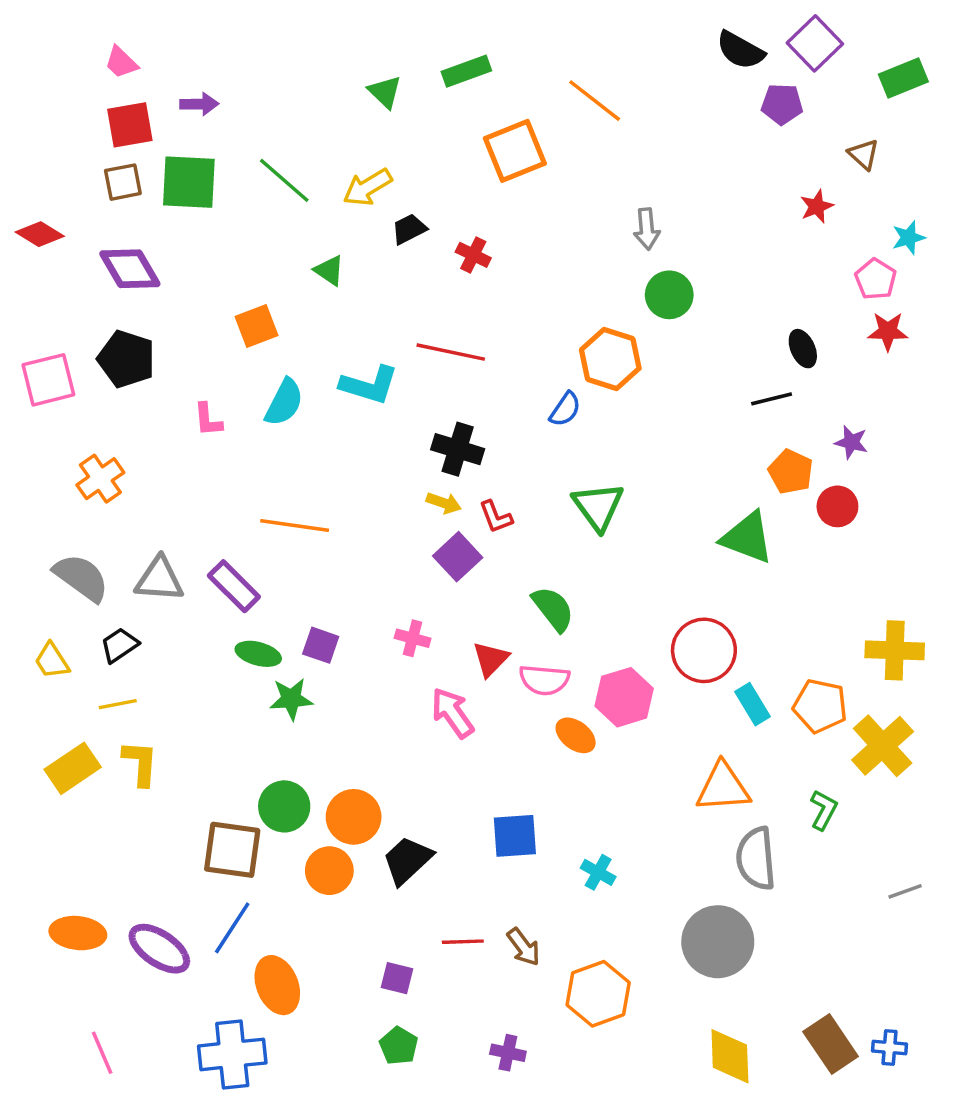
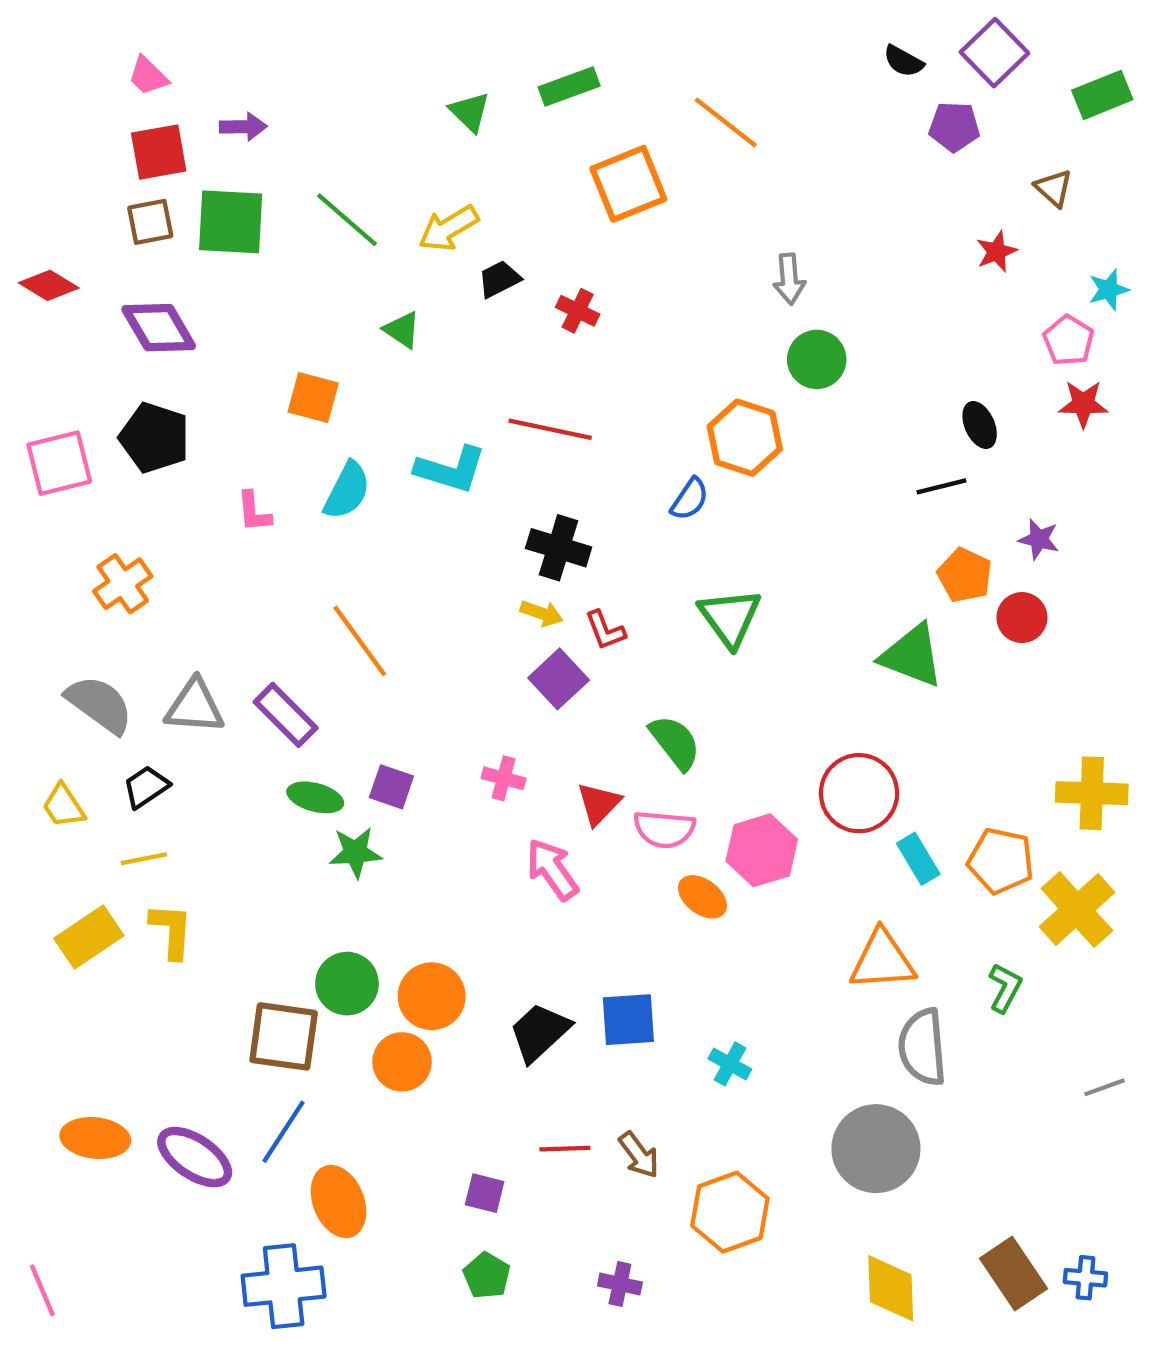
black semicircle: (740, 50) -> (903, 61), size x0.7
orange square: (256, 326) -> (313, 398), turned 36
orange line: (295, 525) -> (360, 641), turned 46
black trapezoid: (407, 860) -> (540, 1032), moved
pink line: (102, 1053) -> (42, 1290), moved

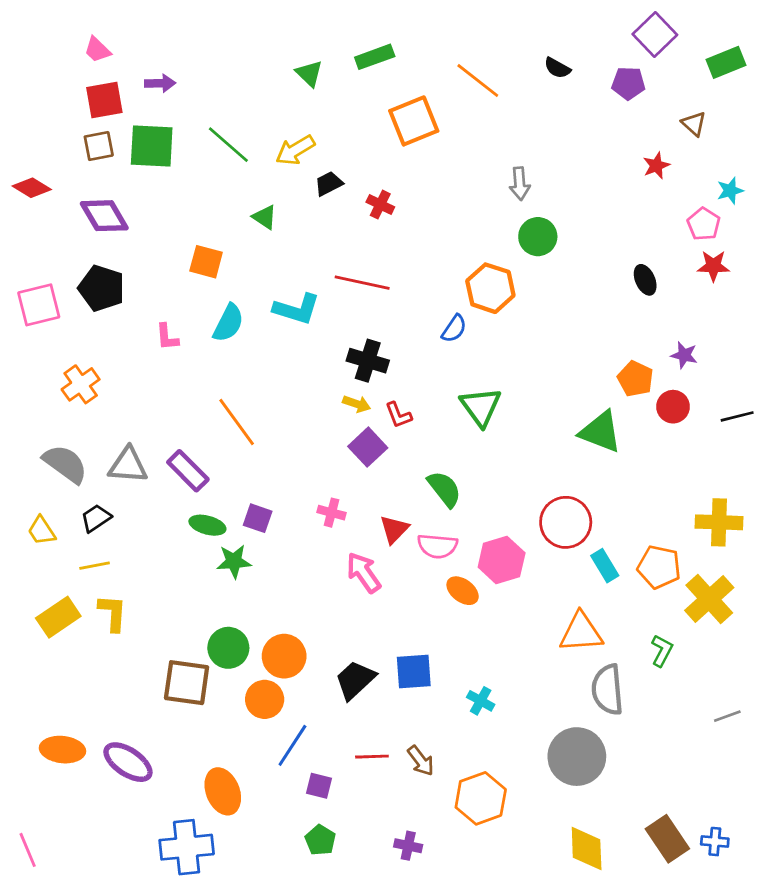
black semicircle: (903, 61) -> (557, 68), moved
black line: (942, 486) -> (737, 416), moved
blue line: (284, 1132) -> (292, 745), moved

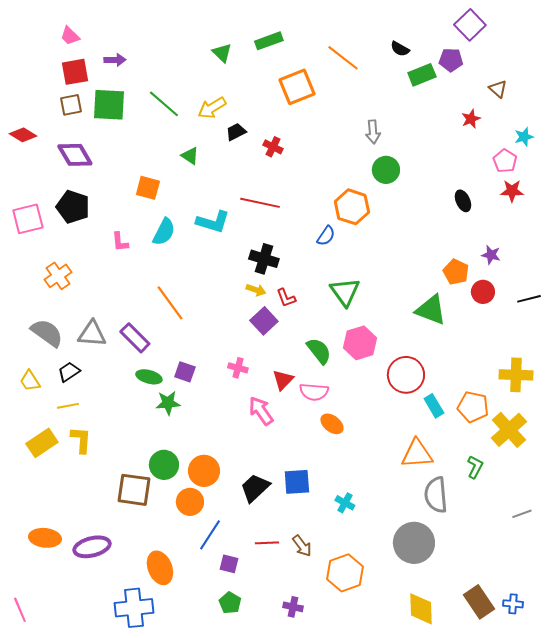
green rectangle: (726, 62) -> (422, 75), moved
pink hexagon: (502, 560) -> (360, 343), moved
purple ellipse: (128, 762) -> (92, 547), turned -48

